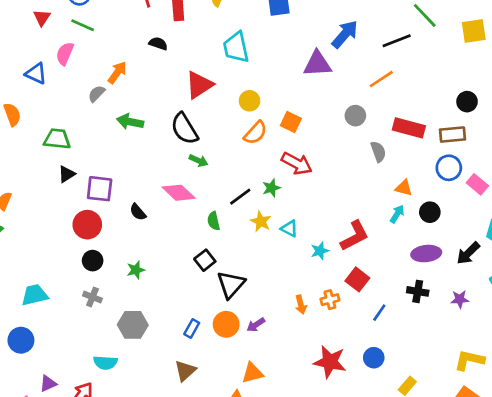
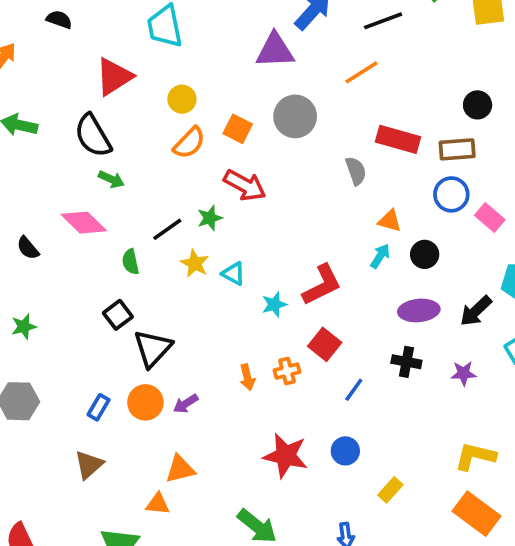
gray circle: (355, 116) -> (295, 116), moved, size x1.5

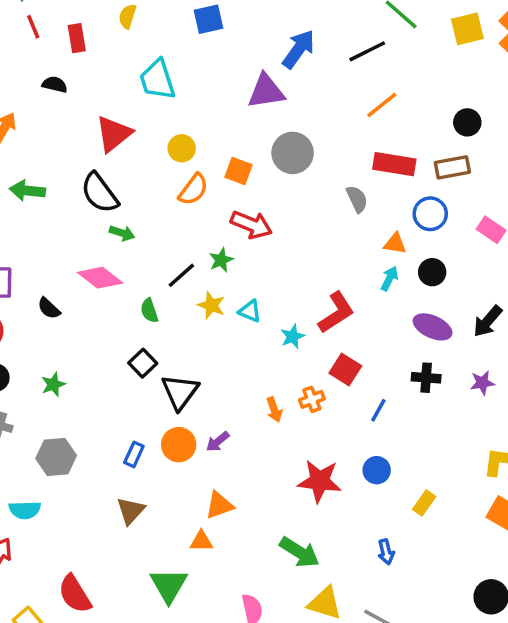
orange line: (361, 72) -> (382, 105), moved
blue circle: (451, 194) -> (430, 214), moved
purple ellipse: (419, 310) -> (433, 327), turned 36

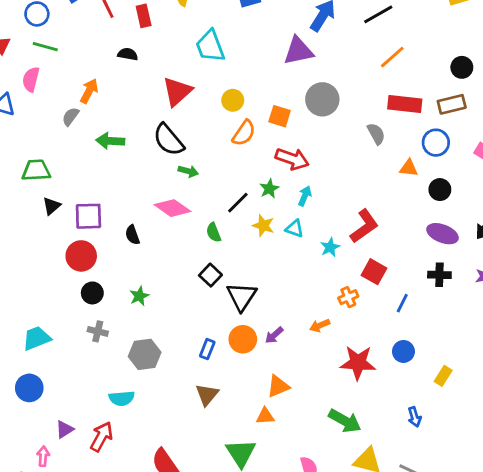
cyan arrow: (389, 279) -> (305, 196), moved
black semicircle: (49, 308) -> (132, 235), turned 30
orange arrow: (274, 410) -> (320, 325), moved, turned 90

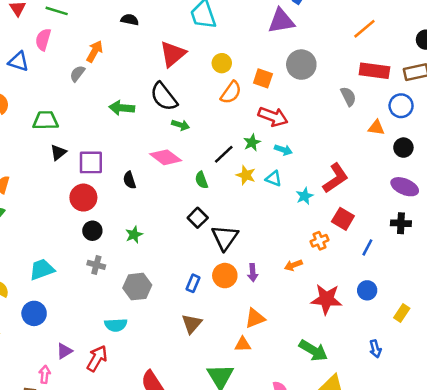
green arrow: (110, 141) -> (122, 108), moved
cyan arrow: (305, 196) -> (283, 150), turned 84
purple arrow: (274, 335) -> (253, 273), turned -54

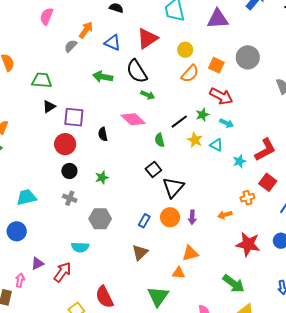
purple triangle: (281, 21) -> (218, 19), moved
blue triangle: (18, 61) -> (112, 43), moved

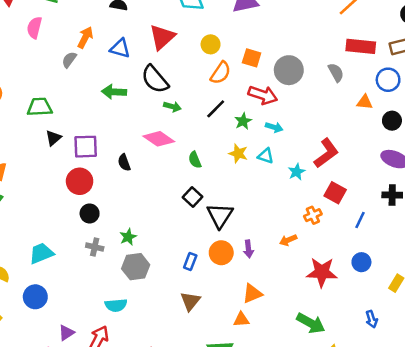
gray circle: (248, 57) -> (289, 70), moved
black line: (179, 122) -> (216, 109), moved
green star: (102, 177) -> (128, 237), moved

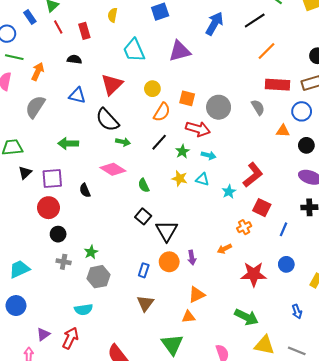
orange arrow: (85, 37) -> (38, 72), moved
gray semicircle: (69, 60) -> (35, 107), size x1.6
green arrow: (114, 92) -> (68, 144), moved

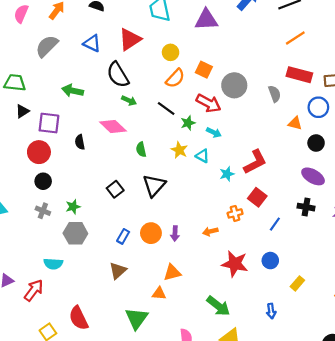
black line: (159, 142) -> (166, 109), turned 72
black square: (143, 216) -> (115, 189), moved
black triangle: (167, 231) -> (154, 185), moved

